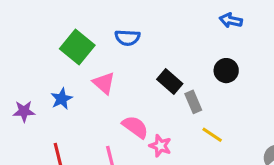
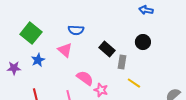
blue semicircle: (127, 38) -> (76, 30), moved
green square: (77, 47) -> (31, 33), moved
gray rectangle: (193, 102) -> (122, 62), turned 32

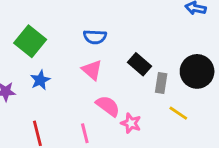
black circle: (143, 42) -> (197, 71), moved, size x1.5
pink triangle: (65, 50) -> (92, 70), moved

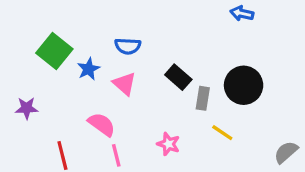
blue star: (40, 80) -> (89, 69), moved
pink semicircle: (108, 106) -> (102, 124), moved

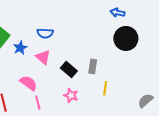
black rectangle: (178, 77) -> (69, 70), moved
black circle: (244, 85) -> (126, 38), moved
yellow line: (222, 133) -> (105, 88), turned 64

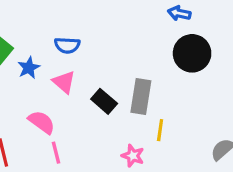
gray rectangle: (93, 66) -> (141, 97), size x1.5
pink star: (71, 95) -> (133, 156), moved

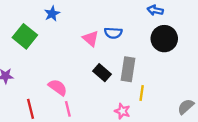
blue semicircle: (67, 45) -> (113, 33), moved
blue star: (29, 68) -> (52, 14), moved
pink triangle: (64, 82) -> (91, 39), moved

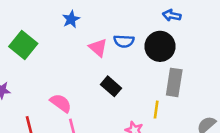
blue star: (52, 14) -> (71, 19), moved
black circle: (164, 39) -> (160, 46), moved
gray rectangle: (128, 69) -> (174, 82), moved

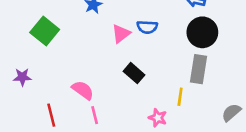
black circle: (160, 46) -> (202, 32), moved
pink triangle: (98, 48) -> (121, 34), turned 42

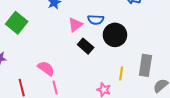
black circle: (202, 32) -> (115, 35), moved
gray rectangle: (198, 69) -> (145, 65), moved
black rectangle: (134, 73) -> (86, 46), moved

